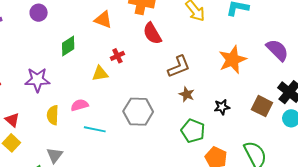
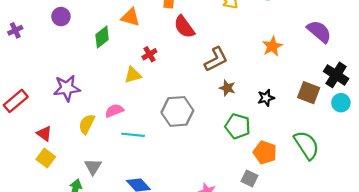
green diamond: (68, 46) -> (102, 37), moved
orange star: (233, 60) -> (272, 46), size x0.7
yellow semicircle: (53, 115) -> (87, 124), turned 30

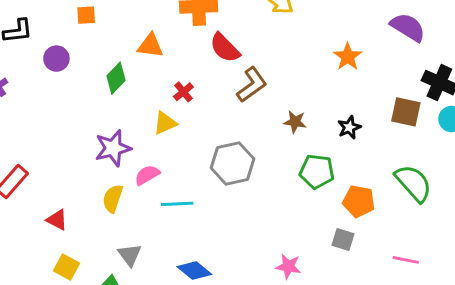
brown L-shape: (216, 59) -> (252, 85), moved
purple star: (67, 88) -> (113, 148), moved
yellow square: (46, 158) -> (67, 267), moved

